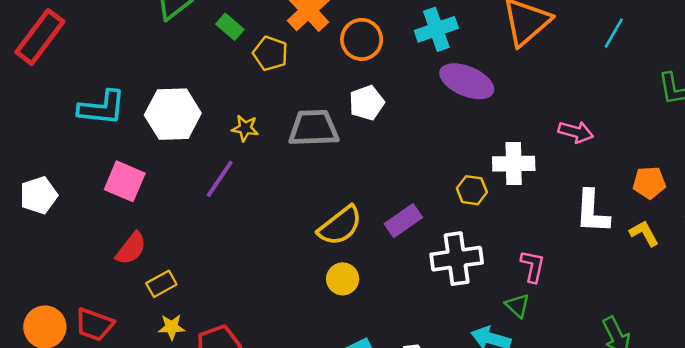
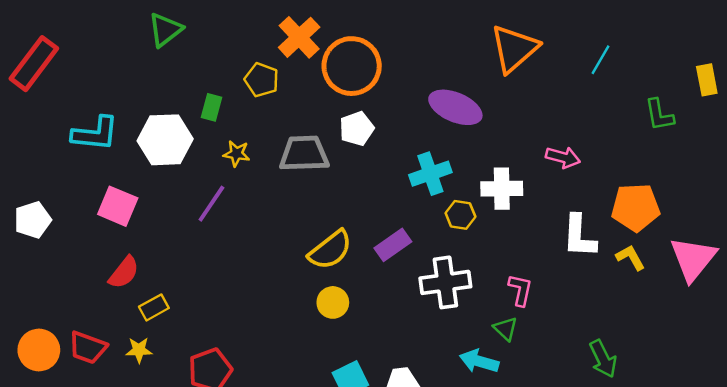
green rectangle: (230, 27) -> (211, 107), moved, turned 64
cyan cross: (436, 29) -> (430, 174), moved
orange circle: (362, 39) -> (352, 66), size x1.4
orange pentagon: (649, 183) -> (636, 207), size x1.5
yellow star: (172, 327) -> (139, 350), moved

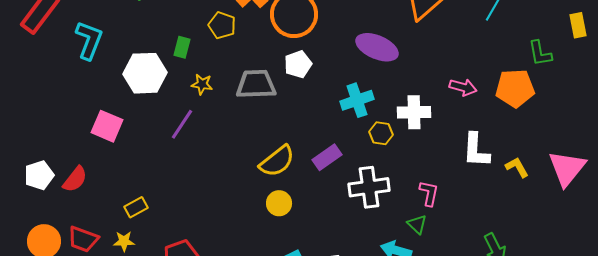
cyan L-shape: (95, 134) -> (89, 40), moved, turned -75
orange pentagon: (636, 207) -> (515, 88), moved
white pentagon: (33, 220) -> (39, 175), moved
red semicircle: (124, 272) -> (75, 179), moved

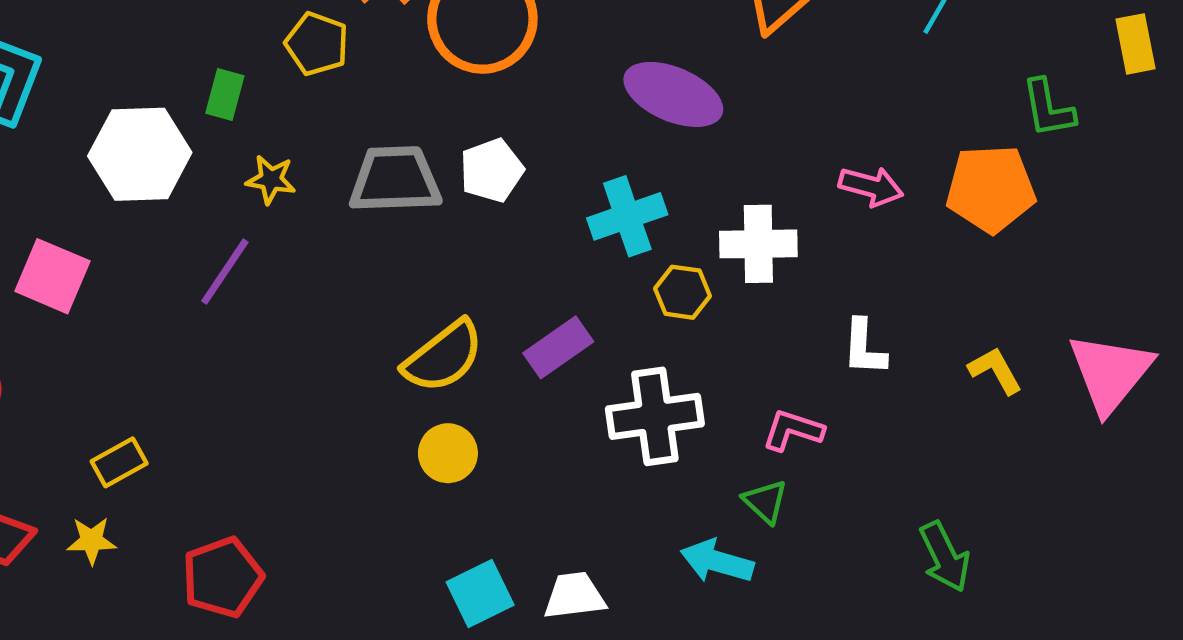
white pentagon: (298, 64) -> (492, 170), moved
white L-shape: (476, 150) -> (864, 347), moved, size x0.7
pink L-shape: (429, 193) -> (793, 430), turned -84

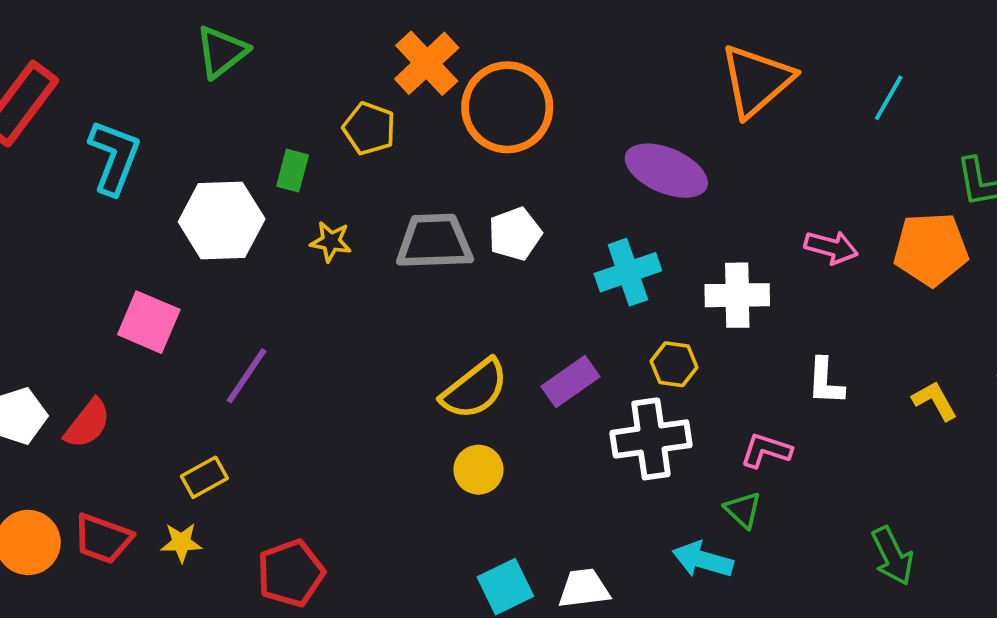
purple line: (225, 272) -> (247, 376), moved
yellow hexagon: (682, 292) -> (674, 364), moved

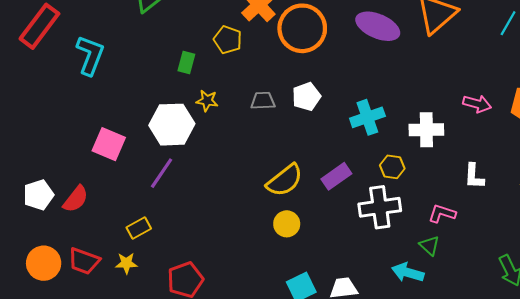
purple ellipse: (666, 171) -> (378, 26), moved
white hexagon: (222, 220) -> (172, 125), moved
gray trapezoid: (434, 242) -> (263, 101), size x0.6

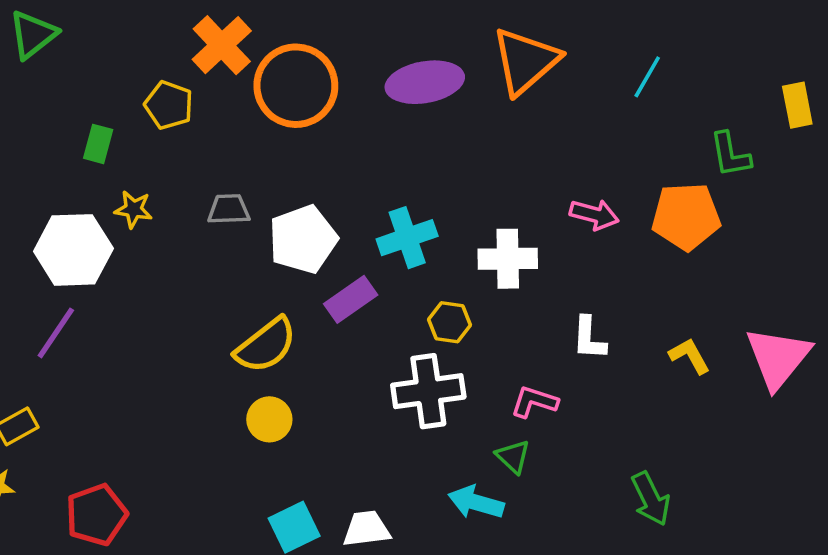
purple ellipse: (378, 26) -> (425, 82), turned -33
white pentagon: (306, 97) -> (303, 239), moved, size x1.4
purple rectangle: (336, 176) -> (351, 299), moved

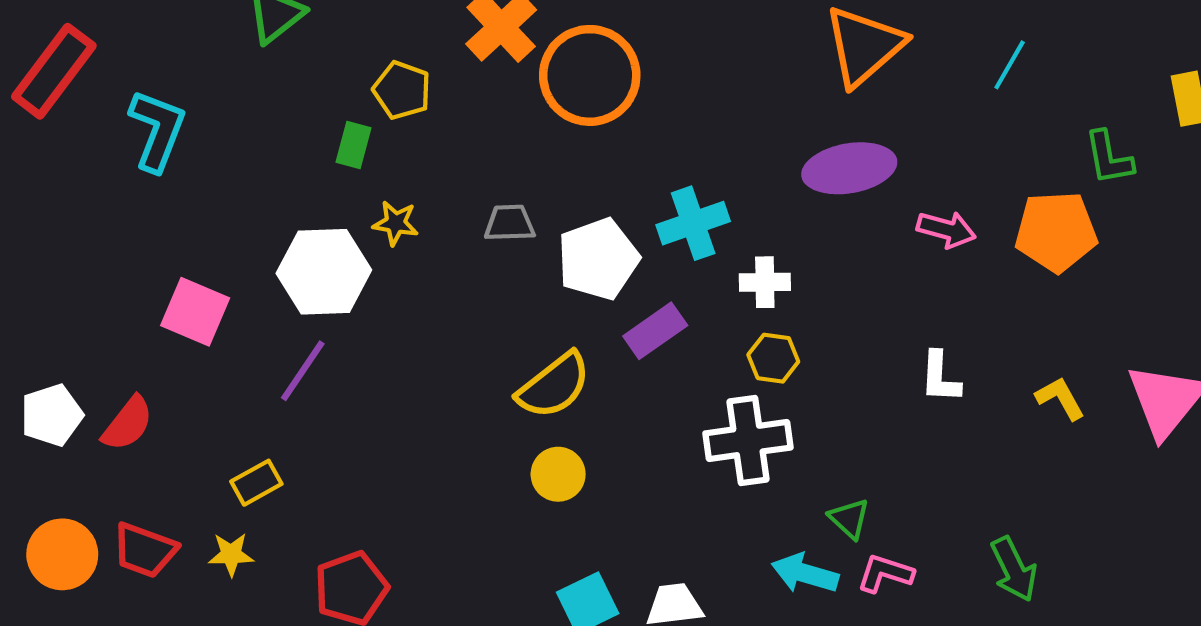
purple ellipse: (425, 82) -> (849, 168), moved
yellow pentagon: (169, 105) -> (402, 90), moved
cyan cross: (407, 238) -> (693, 223), moved
white cross: (508, 259) -> (765, 282), moved, size x0.7
pink L-shape: (534, 402) -> (885, 573), moved

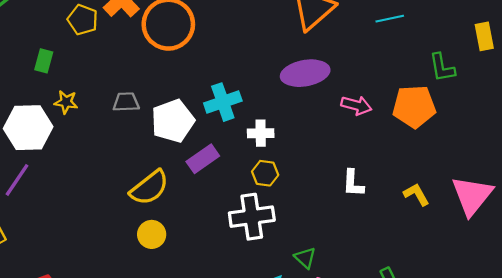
cyan line: (1010, 65) -> (390, 19), turned 48
yellow pentagon: (402, 90) -> (83, 20), moved

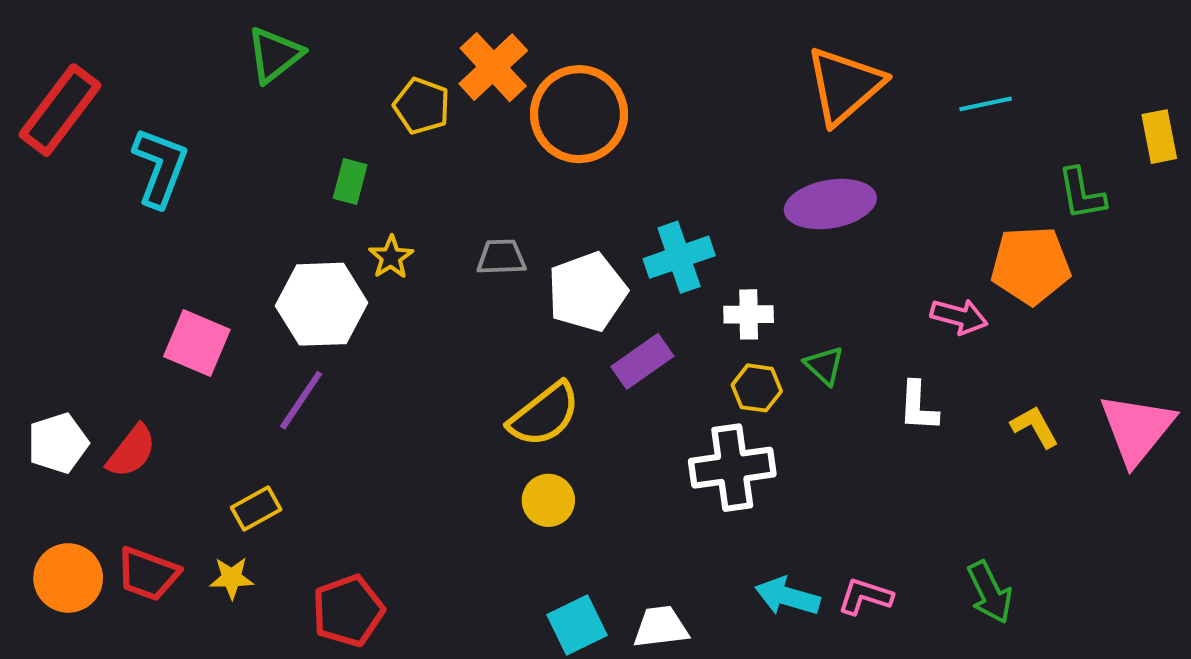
yellow star: (66, 102) -> (391, 257), turned 30
pink arrow: (356, 105) -> (959, 316), moved
green triangle: (305, 258) -> (824, 365), moved

